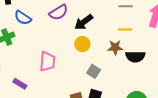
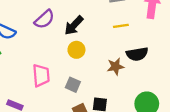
brown star: (115, 48) -> (115, 67), moved
gray square: (94, 71) -> (73, 85), moved

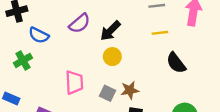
black semicircle: (137, 54) -> (176, 63), turned 60
brown star: (115, 67) -> (130, 90), moved

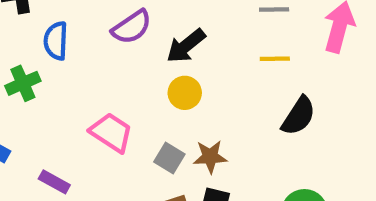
blue semicircle: (39, 35) -> (56, 41), turned 60
black semicircle: (176, 63) -> (299, 116), turned -115
pink trapezoid: (74, 82) -> (111, 132), turned -60

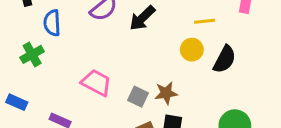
yellow circle: (185, 93) -> (192, 50), moved

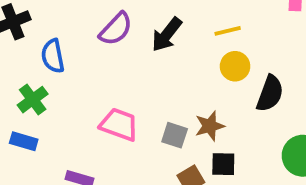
yellow line: (205, 21) -> (228, 31), moved
black semicircle: (225, 59) -> (270, 94), moved
blue rectangle: (17, 102) -> (24, 141), moved

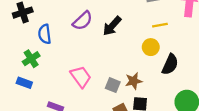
yellow line: (228, 31) -> (160, 25), moved
pink trapezoid: (119, 125) -> (81, 77), turned 30

